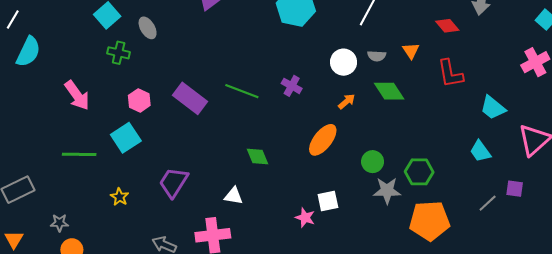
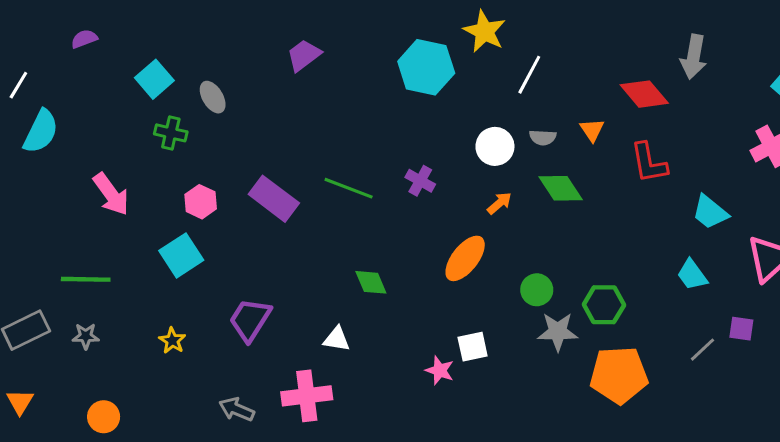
red diamond: (447, 26) -> (644, 94), size x1.4
green line: (79, 154) -> (86, 279), moved
gray star: (59, 223) -> (86, 336), moved

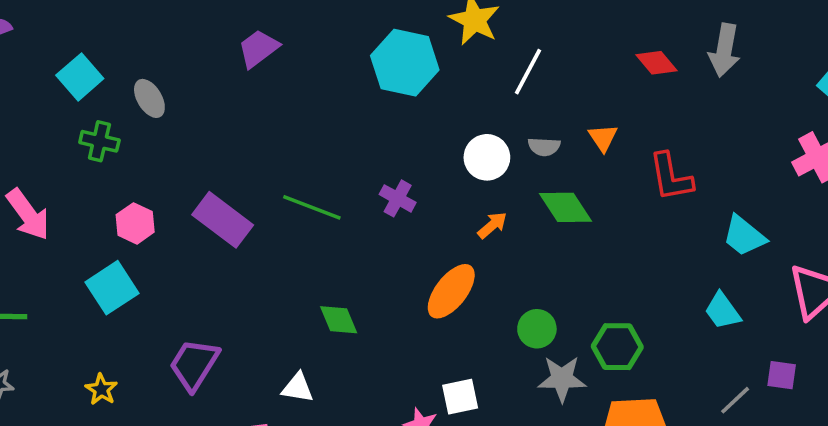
red diamond: (644, 94) -> (657, 63), moved, size x0.7

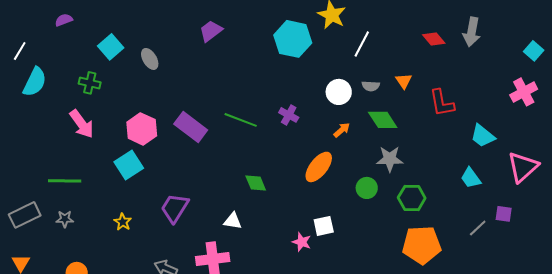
green cross: (99, 141) -> (90, 83), moved
pink hexagon: (135, 223) -> (142, 129), size x1.4
gray star: (562, 379) -> (390, 159), moved

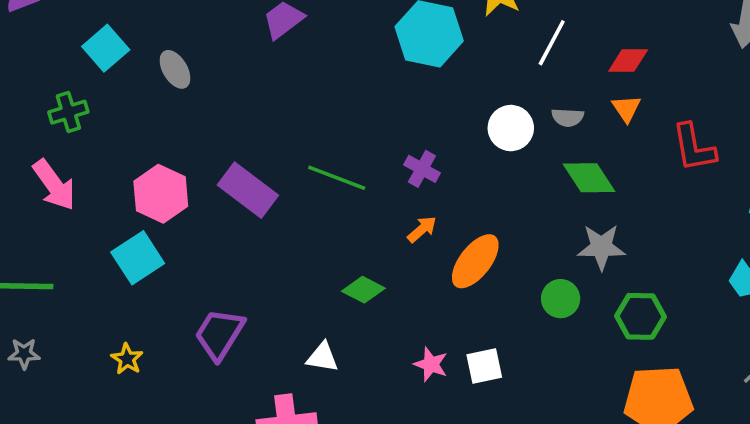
red diamond: (434, 39) -> (628, 61), moved, turned -50
green cross: (90, 83) -> (68, 112), turned -30
orange arrow: (342, 130) -> (422, 229), moved
green diamond: (256, 183) -> (363, 290), turned -40
pink star: (302, 242) -> (431, 364), moved

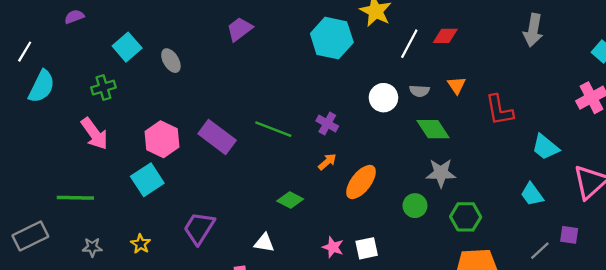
red diamond: (628, 61) -> (445, 36), moved
gray star: (24, 354) -> (92, 247), moved

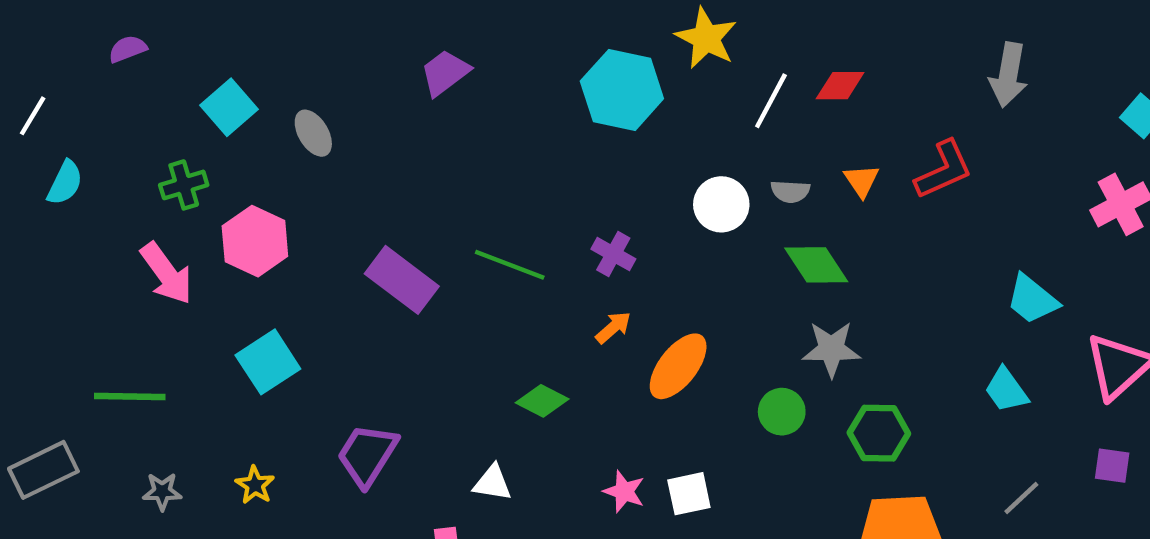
cyan semicircle: (42, 86) -> (65, 183), size x0.7
red L-shape: (499, 110) -> (944, 170), moved, turned -104
pink hexagon: (162, 139) -> (255, 241), moved
purple square: (569, 235) -> (1112, 466), moved

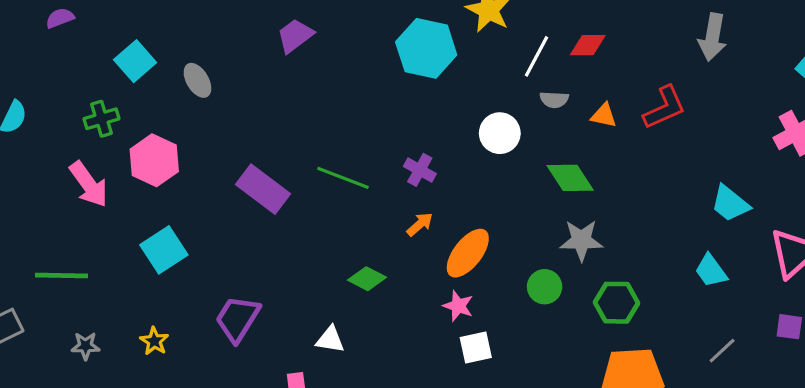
orange triangle: (862, 181) -> (604, 116), turned -44
gray semicircle: (790, 191) -> (554, 100), moved
pink star: (624, 491) -> (458, 306), moved

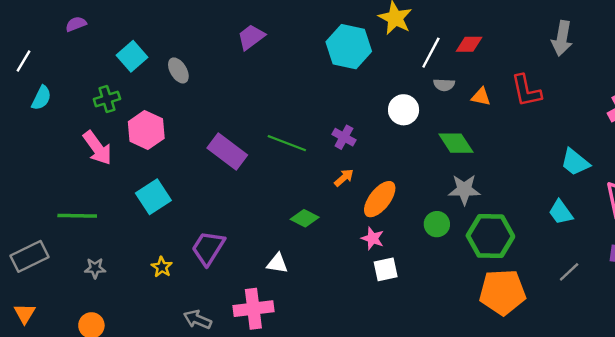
red L-shape: (665, 108) -> (526, 91), turned 102
green hexagon: (617, 303) -> (490, 236), size x1.4
yellow star: (154, 341) -> (162, 267), moved

